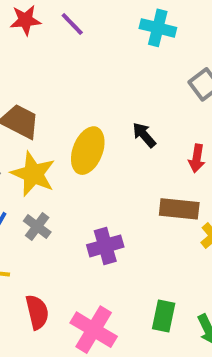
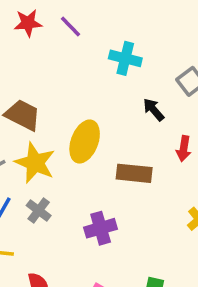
cyan cross: (158, 28) -> (125, 58), moved
black arrow: (144, 135) -> (154, 110), moved
brown rectangle: (179, 209) -> (134, 173), moved

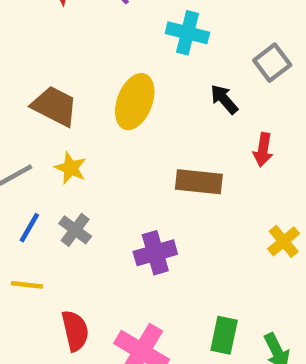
yellow ellipse: (85, 142) -> (135, 102), moved
yellow star: (35, 163) -> (71, 168), size x0.6

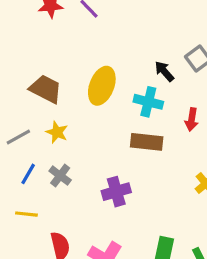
cyan cross: (187, 33) -> (148, 102), moved
black arrow: (224, 99) -> (164, 71), moved

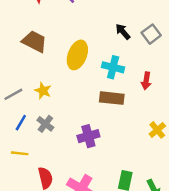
black arrow: (164, 71) -> (123, 32), moved
brown trapezoid: (46, 89) -> (34, 41), moved

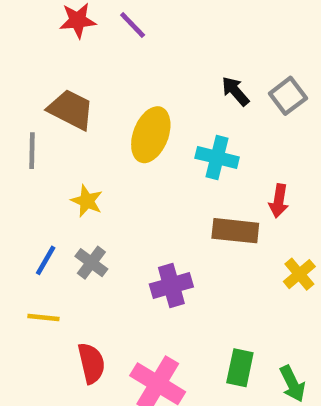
red arrow: (146, 81) -> (279, 201), moved
gray line: (13, 94) -> (32, 151), moved, turned -60
brown rectangle: (112, 98) -> (235, 231), moved

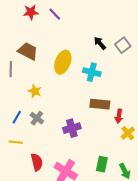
red arrow: (279, 201) -> (119, 116), moved
yellow cross: (299, 274) -> (128, 133), moved

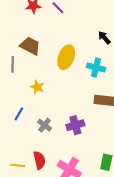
gray cross: (37, 118) -> (45, 125), moved
yellow line: (16, 142) -> (18, 165), moved

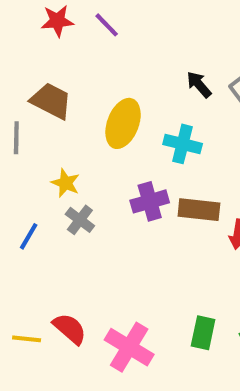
gray cross: (45, 125) -> (80, 220), moved
purple cross: (75, 125) -> (150, 201), moved
red semicircle: (39, 160) -> (70, 329), turned -36

